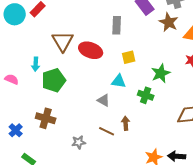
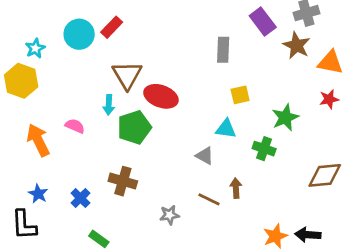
brown triangle: (63, 41) -> (127, 75), moved
red ellipse: (91, 50) -> (161, 96), moved

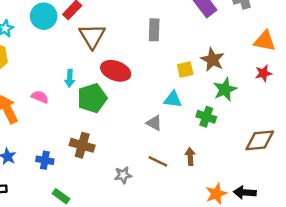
brown star: (297, 45) -> (213, 60), moved
gray rectangle: (223, 50) -> (154, 30), moved
brown triangle: (127, 75) -> (92, 36), moved
brown arrow: (236, 188) -> (190, 156), moved
blue cross: (80, 198) -> (45, 160), turned -35

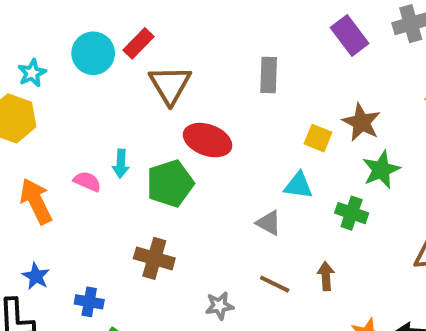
yellow square: (185, 70) -> (318, 138), turned 35
cyan arrow: (70, 78) -> (121, 164), moved
blue cross: (45, 160) -> (89, 302), moved

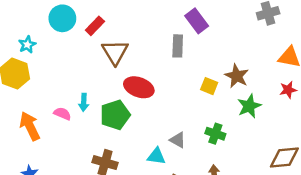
purple rectangle: (350, 35) -> (197, 21), moved
cyan circle: (93, 53) -> (62, 18), moved
cyan triangle: (298, 185) -> (156, 156), moved
green cross: (352, 213) -> (215, 134), moved

